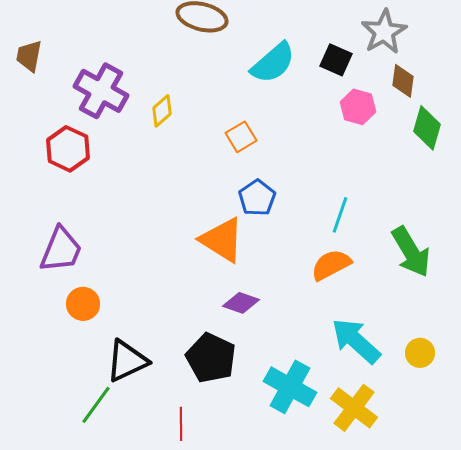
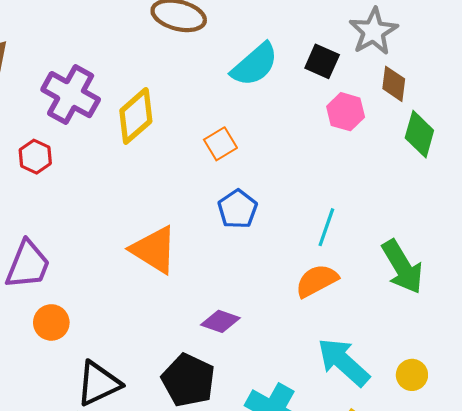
yellow diamond: (162, 111) -> (136, 116), size x1.6
red hexagon: (68, 149) -> (35, 157), size x0.7
orange triangle: (222, 240) -> (154, 250), moved

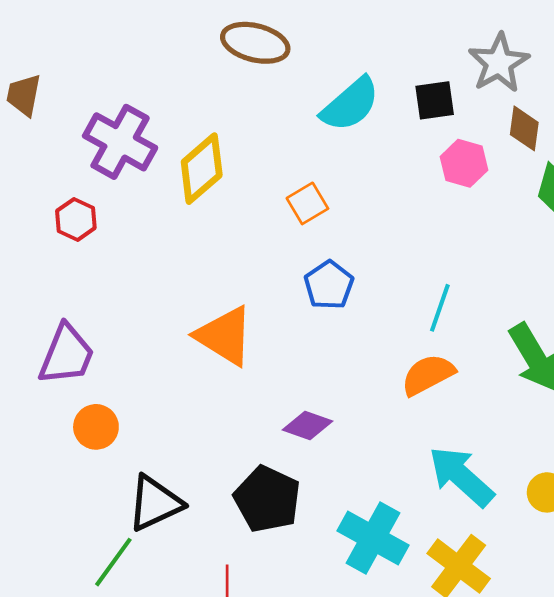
black square: (322, 61) -> (435, 100), turned -32

